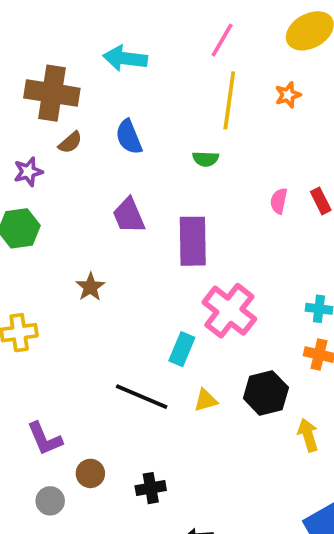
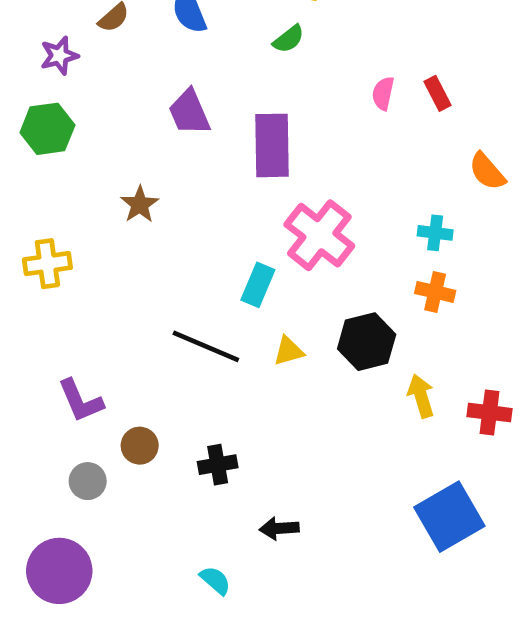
green semicircle: (206, 159) -> (289, 39), turned -40

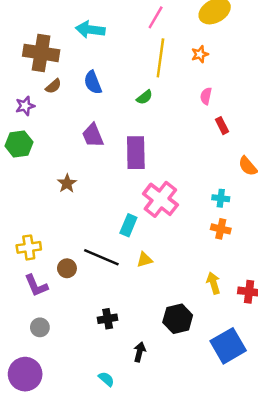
pink semicircle: (383, 93) -> (206, 96), moved
yellow cross: (47, 264) -> (29, 247), moved
black hexagon: (367, 342) -> (178, 319), moved
brown circle: (140, 446) -> (67, 268), moved
black arrow: (279, 528) -> (140, 352), turned 108

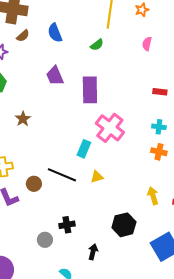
red rectangle: (222, 126) -> (160, 92), moved, turned -56
brown star: (67, 183) -> (23, 119), moved
gray circle: (40, 327) -> (45, 240), moved

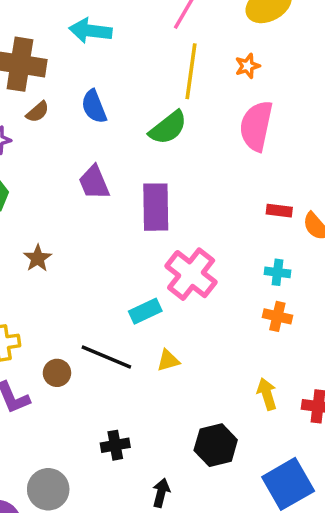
pink semicircle: (147, 44) -> (256, 126), size x2.0
green semicircle: (97, 45) -> (168, 128), size x1.6
cyan rectangle: (84, 149) -> (145, 311), turned 42
gray circle: (45, 240) -> (48, 489), moved, size x1.5

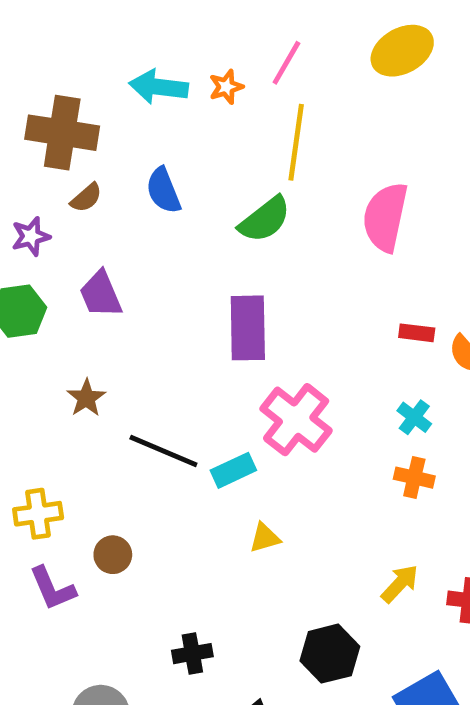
orange star: (247, 66) -> (226, 87), moved
purple trapezoid: (94, 182) -> (101, 294), moved
cyan cross: (277, 272) -> (414, 417), turned 30
black line: (106, 357) -> (163, 451), moved
yellow arrow: (267, 394) -> (400, 584), turned 60

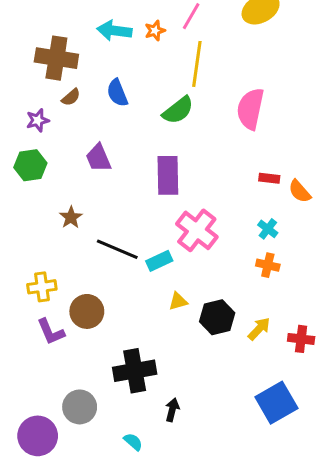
purple trapezoid: (101, 294) -> (98, 158), moved
brown circle: (113, 555) -> (87, 311), size x1.5
black cross: (192, 654) -> (135, 371), size x1.8
black hexagon: (330, 654) -> (217, 317), moved

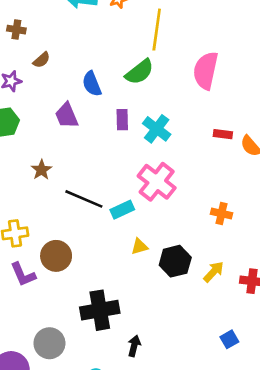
brown cross: (56, 58) -> (16, 30), moved, size x0.5
blue semicircle: (117, 93) -> (92, 84), moved
purple rectangle: (168, 175) -> (122, 120), moved, size x0.6
cyan cross: (268, 229) -> (157, 129), moved, size x1.5
blue square: (276, 403) -> (229, 339), size x0.5

